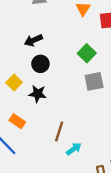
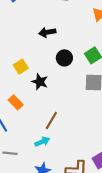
black circle: (40, 64) -> (64, 58), moved
cyan arrow: (74, 149) -> (42, 142), moved

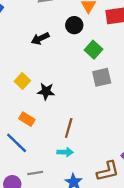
black circle: (64, 58) -> (74, 25), moved
cyan arrow: (42, 142) -> (65, 152), turned 40

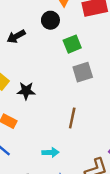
green square: (93, 50) -> (72, 44), turned 30
brown line: (69, 128) -> (72, 118), moved

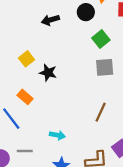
green square: (72, 44) -> (101, 39), turned -30
brown line: (72, 118) -> (101, 112), moved

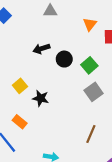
black circle: (86, 12) -> (64, 59), moved
gray square: (105, 67) -> (94, 92), turned -30

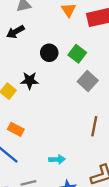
black arrow: (41, 49) -> (15, 32), moved
black star: (41, 98) -> (30, 81), moved

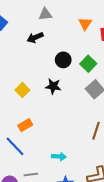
black star: (30, 81) -> (53, 86), moved
orange rectangle: (16, 129) -> (25, 125), turned -64

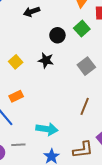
green square: (88, 64) -> (82, 29), moved
cyan arrow: (59, 156) -> (47, 129), size x1.5

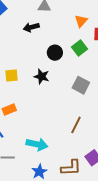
yellow square: (16, 62) -> (12, 76), turned 32
gray square: (86, 66) -> (81, 85), turned -30

